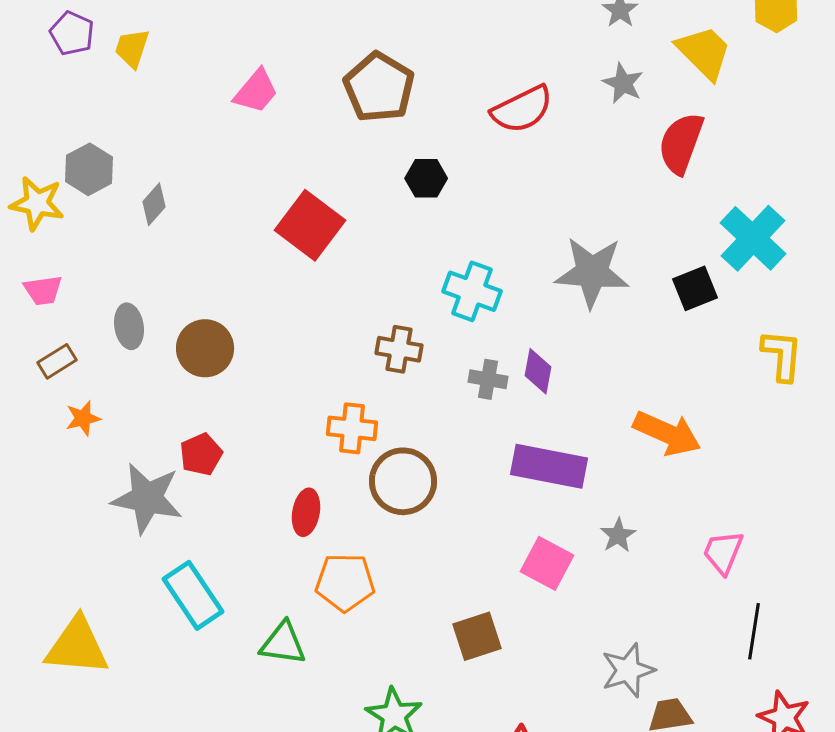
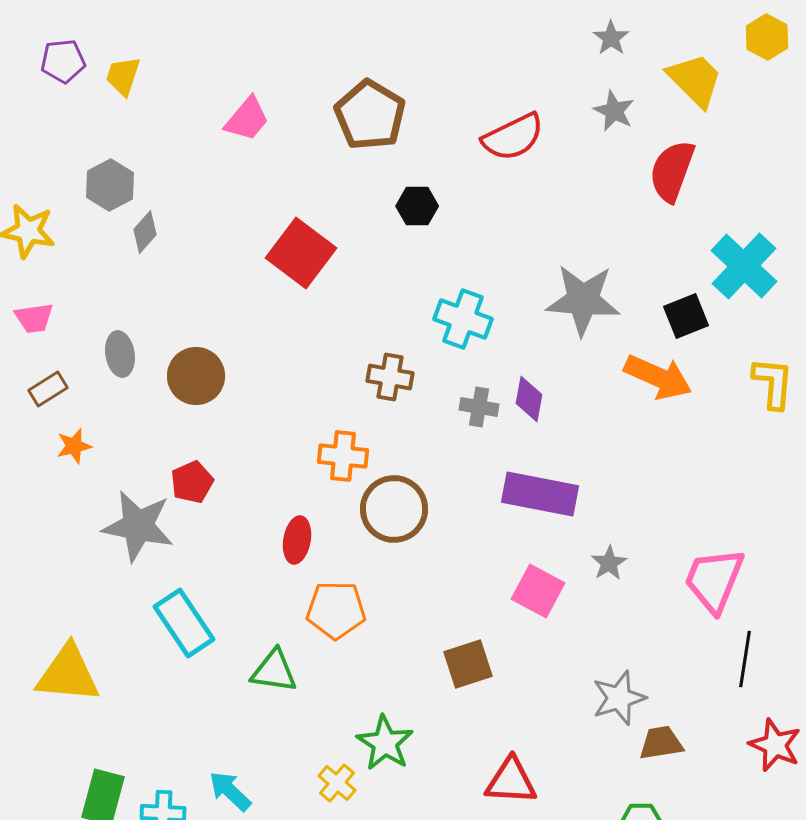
purple pentagon: (72, 33) -> (63, 61), turned -30
gray hexagon: (89, 169) -> (110, 185), moved
orange arrow: (667, 433) -> (658, 377), moved
pink trapezoid: (723, 552) -> (714, 580), size x1.5

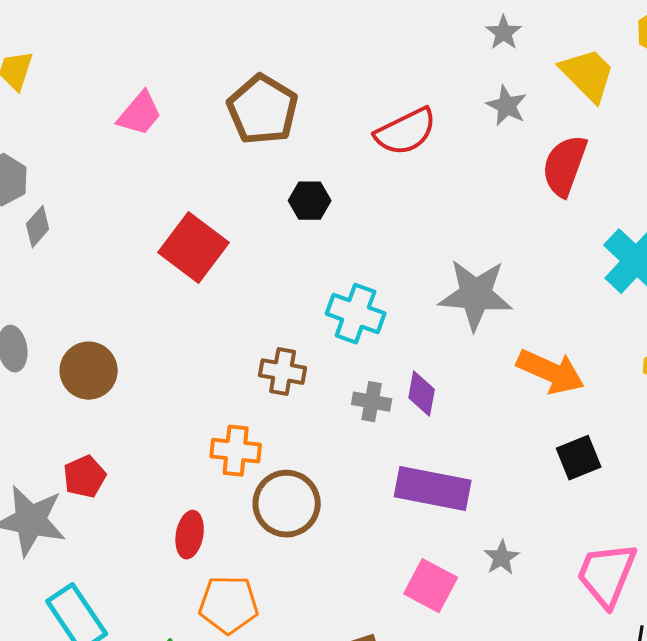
black square: (686, 316) -> (579, 458), moved

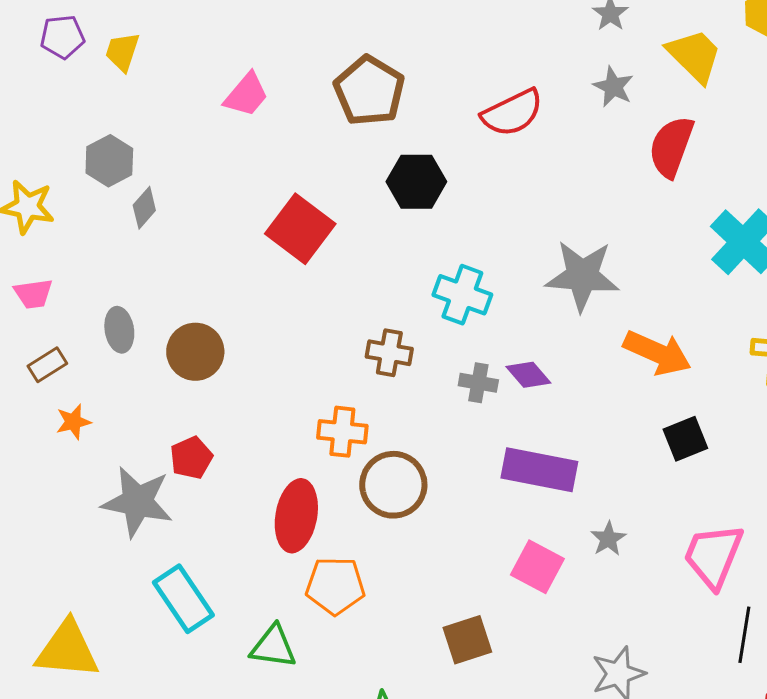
black hexagon: (310, 201) -> (416, 182), size x1.4
purple diamond: (422, 394) -> (528, 375), turned -51
red ellipse: (190, 535) -> (296, 516), size x1.5

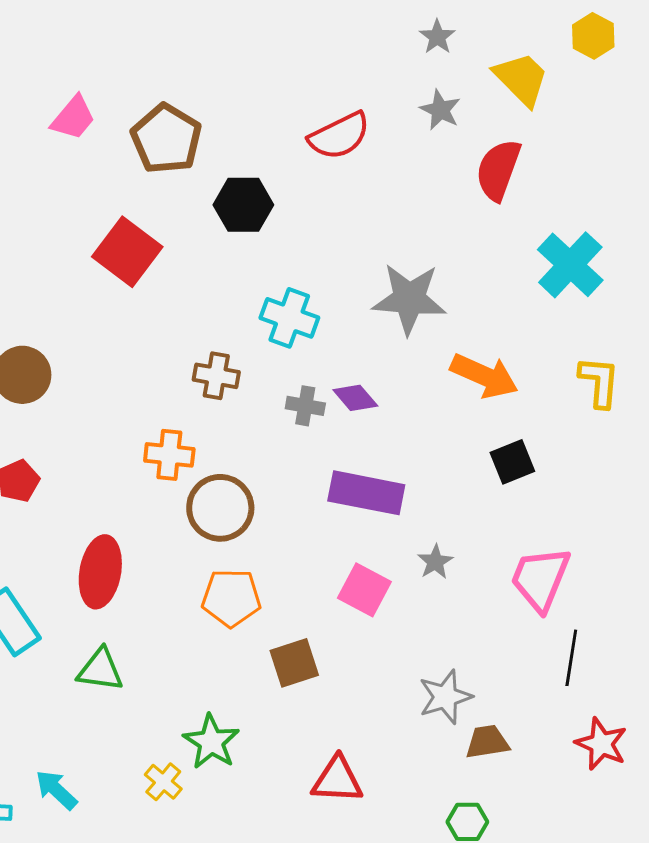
brown pentagon: (369, 91) -> (166, 139), moved
red ellipse: (296, 516) -> (100, 572), moved
orange pentagon: (335, 586) -> (231, 598), moved

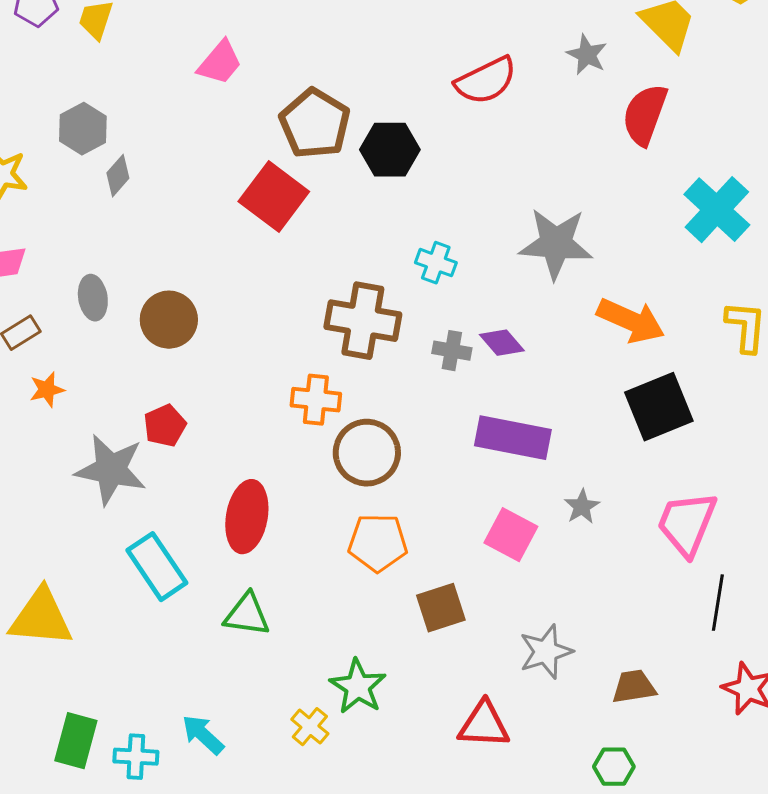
brown pentagon: (166, 139) -> (315, 124), moved
cyan cross: (289, 318) -> (436, 263), size x0.7
brown cross: (216, 376) -> (363, 321), size x1.6
black square: (512, 462) -> (659, 407), size x1.5
gray star: (445, 697) -> (546, 652), moved

